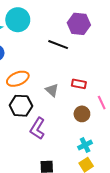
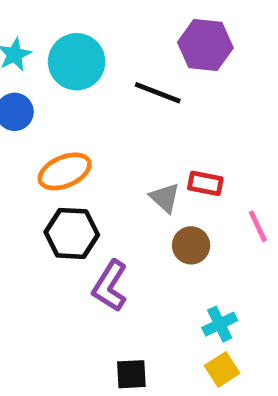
cyan circle: (18, 20) -> (77, 62), moved
gray triangle: (52, 90) -> (165, 198), moved
brown circle: (82, 114) -> (191, 245), moved

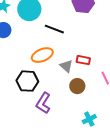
black line: (158, 93) -> (54, 29), moved
orange ellipse: (65, 171) -> (42, 55), moved

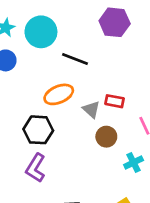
purple L-shape: (43, 103) -> (36, 168), moved
cyan cross: (89, 119) -> (134, 162), moved

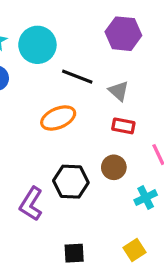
gray triangle: (91, 109) -> (119, 91), moved
black hexagon: (38, 130) -> (71, 182), moved

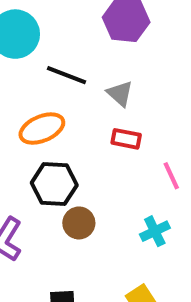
brown circle: (114, 167) -> (79, 223), moved
black hexagon: (71, 182) -> (54, 184), moved

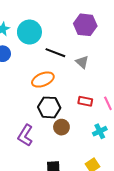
red rectangle: (126, 139) -> (85, 101), moved

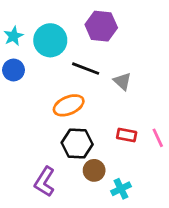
purple hexagon: (85, 25) -> (101, 26), moved
cyan cross: (100, 131) -> (121, 189), moved

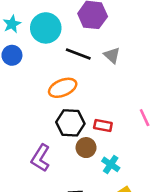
gray triangle: (122, 81) -> (112, 55), moved
red rectangle: (127, 135) -> (103, 125), moved
cyan cross: (121, 189) -> (111, 164), turned -30

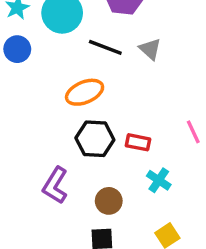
brown circle: (86, 148) -> (109, 201), moved
cyan cross: (111, 164) -> (159, 180), moved

